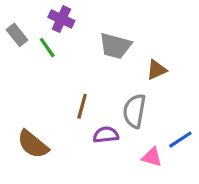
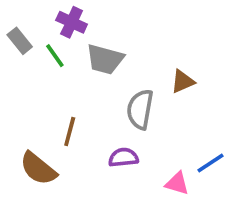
gray trapezoid: (115, 46) -> (105, 59), moved
brown line: (82, 106) -> (70, 132), moved
gray semicircle: (134, 111) -> (140, 109), moved

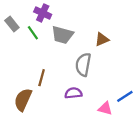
brown triangle: (183, 82) -> (102, 39), moved
brown semicircle: (38, 169) -> (23, 100), turned 75

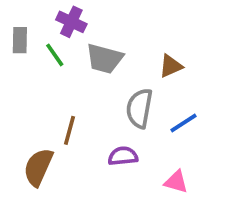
gray rectangle: (12, 24) -> (20, 40), turned 40
blue line: (125, 96) -> (184, 123), moved

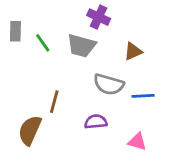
purple cross: (71, 22) -> (99, 17), moved
gray semicircle: (139, 108) -> (109, 84), turned -84
blue line: (184, 123) -> (143, 96), turned 30

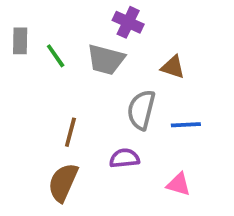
brown triangle: (133, 51) -> (173, 67), turned 42
gray semicircle: (109, 84) -> (141, 110), turned 88
brown semicircle: (30, 130) -> (63, 182), moved

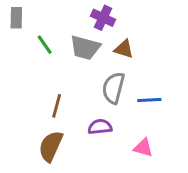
gray rectangle: (20, 41) -> (16, 18), moved
brown triangle: (173, 67) -> (124, 49), moved

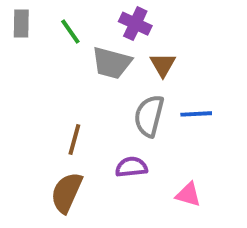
green line: (45, 45) -> (70, 31), moved
brown triangle: (124, 49) -> (163, 65), turned 42
blue line: (149, 100) -> (196, 114), moved

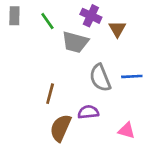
brown triangle: (163, 65) -> (117, 29), moved
gray semicircle: (149, 116) -> (100, 78), turned -36
brown semicircle: (67, 193) -> (61, 128), moved

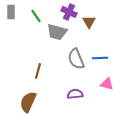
purple semicircle: (88, 112) -> (75, 94), moved
brown semicircle: (61, 128) -> (28, 102), moved
pink triangle: (127, 131) -> (107, 84), moved

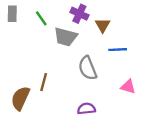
blue line: (100, 58) -> (118, 50), moved
pink triangle: (107, 84) -> (128, 87), moved
brown semicircle: (28, 102) -> (20, 98), moved

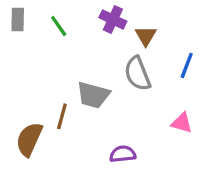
gray trapezoid: (66, 37) -> (93, 95), moved
blue line: (118, 50) -> (187, 65), moved, turned -66
gray semicircle: (88, 68) -> (137, 74), moved

